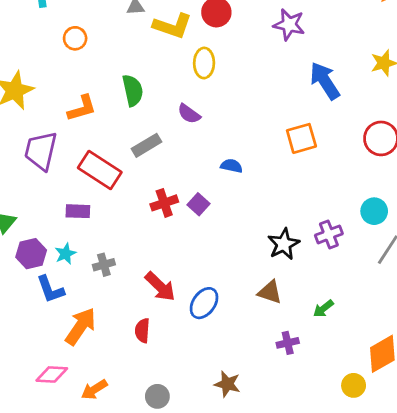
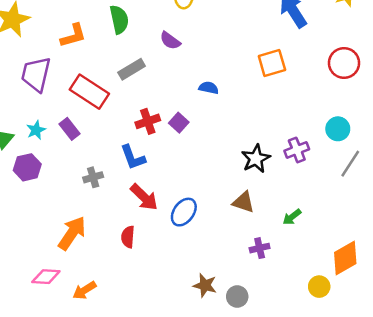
purple rectangle: (78, 211) -> (69, 129), turned 50
cyan star: (65, 254) -> (36, 130), moved
blue L-shape: (50, 289) -> (133, 157), moved
gray circle: (157, 396) -> (237, 297), moved

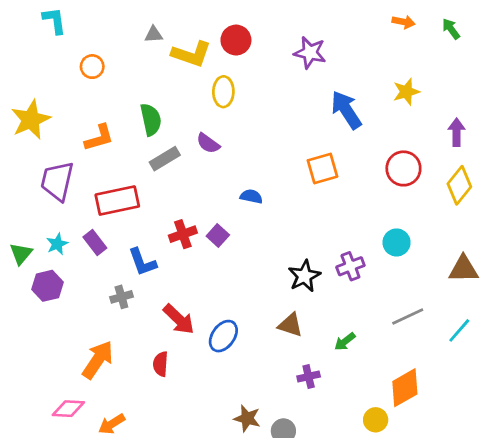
gray rectangle: (132, 69) -> (165, 159), moved
red rectangle: (89, 92) -> (117, 201), turned -45
blue L-shape: (133, 157) -> (142, 262), moved
gray line: (350, 164) -> (408, 316), moved, turned 32

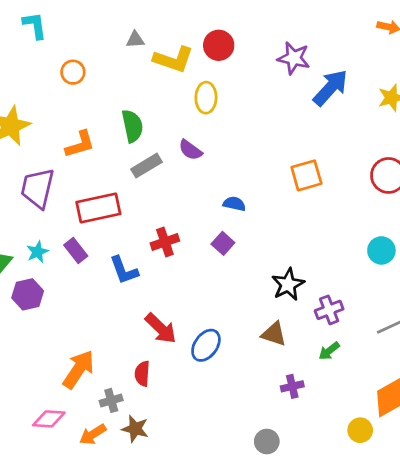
blue arrow: (346, 110) -> (330, 88), moved, turned 75
purple square: (218, 236) -> (223, 243), moved
purple cross: (350, 266) -> (329, 310), moved
gray cross: (121, 297) -> (111, 400), moved
brown star: (247, 418) -> (135, 429), moved

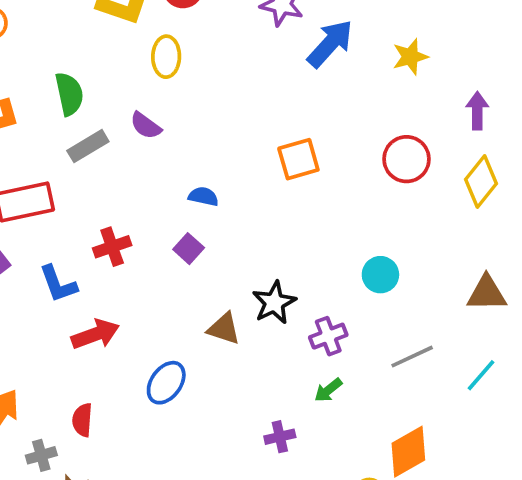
cyan circle: (381, 250) -> (380, 275), moved
red arrow: (161, 328) -> (95, 334), moved, turned -64
brown triangle: (274, 334) -> (224, 329), moved

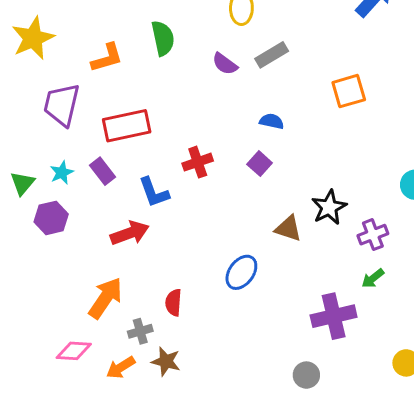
gray rectangle: (88, 146) -> (272, 55), moved
red arrow: (95, 334) -> (130, 233), moved
purple cross: (280, 437) -> (334, 316), size x1.8

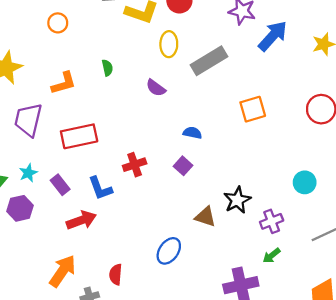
green semicircle: (163, 38) -> (107, 68), size x0.6
gray rectangle: (272, 55) -> (209, 61), moved, size x1.4
purple rectangle: (102, 171) -> (60, 185), moved

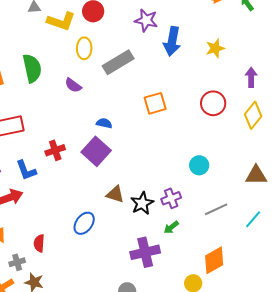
blue arrow: (273, 36) -> (172, 41), turned 148
green semicircle: (107, 68) -> (32, 68), size x2.0
purple square: (183, 166) -> (96, 151), size x1.8
black star: (237, 200) -> (142, 203), moved

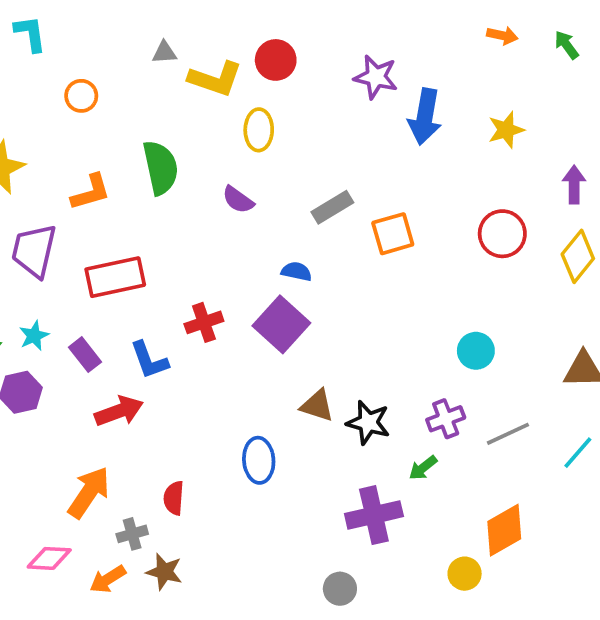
gray rectangle: (118, 62) -> (332, 207), moved, size x0.7
purple cross: (171, 198) -> (446, 419), moved
black star: (142, 203) -> (368, 423), turned -30
blue ellipse: (84, 223) -> (259, 460), turned -40

